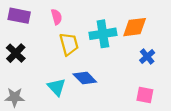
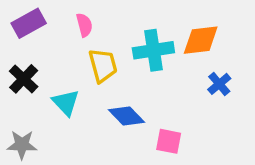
purple rectangle: (19, 16) -> (29, 23), turned -40
cyan triangle: (57, 87) -> (66, 103), moved
pink square: (145, 95) -> (169, 141), moved

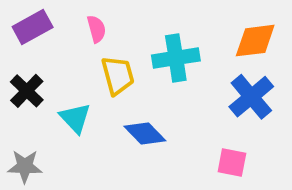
orange diamond: (201, 40) -> (255, 41), moved
blue cross: (219, 84) -> (251, 97), size x1.6
pink square: (169, 141) -> (232, 163), moved

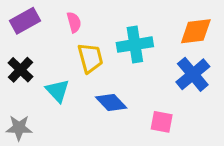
pink square: (232, 163) -> (162, 122), moved

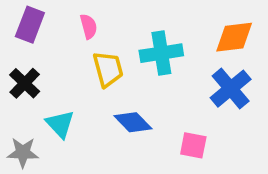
purple rectangle: (25, 21) -> (30, 25), turned -40
cyan triangle: (58, 91) -> (60, 124), moved

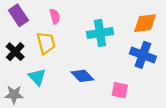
purple rectangle: (30, 25) -> (18, 15), turned -55
yellow trapezoid: (108, 69) -> (46, 43), moved
blue cross: (231, 89) -> (143, 55), turned -30

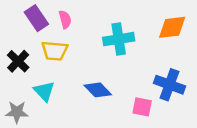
purple rectangle: (18, 15) -> (36, 18), moved
yellow trapezoid: (46, 43) -> (55, 51), turned 110
blue cross: (143, 55) -> (169, 85), moved

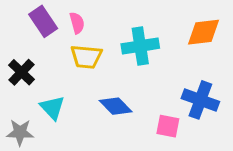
yellow trapezoid: (55, 51) -> (86, 57), moved

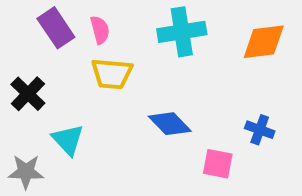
cyan cross: (140, 46) -> (182, 32), moved
blue cross: (200, 100) -> (260, 130), size x0.6
blue diamond: (116, 106) -> (170, 124), moved

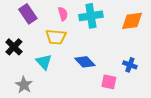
pink semicircle: (100, 30) -> (63, 14), moved
cyan triangle: (68, 140) -> (44, 62), moved
gray star: (26, 172) -> (24, 85), moved, turned 30

